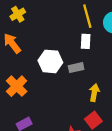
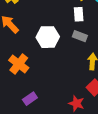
gray rectangle: (76, 68) -> (80, 36), moved, turned 40

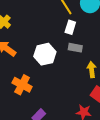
white rectangle: (79, 14) -> (70, 27), turned 32

